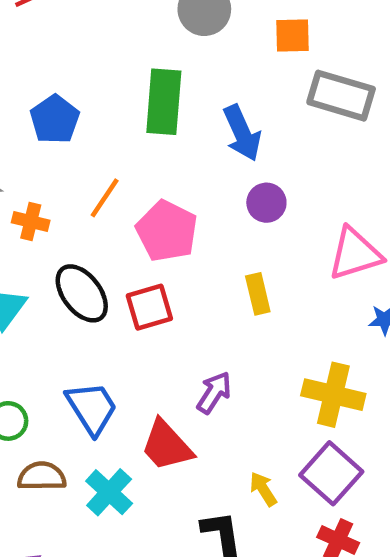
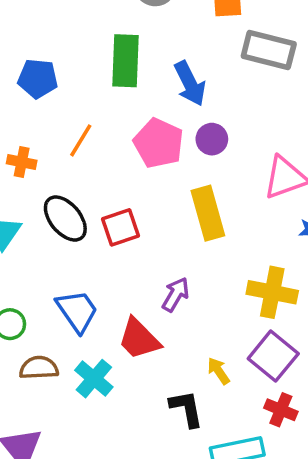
blue pentagon: (55, 119) -> (38, 79), turned -30
pink pentagon: (167, 231) -> (159, 143), moved
yellow rectangle: (258, 294) -> (208, 213), size x1.6

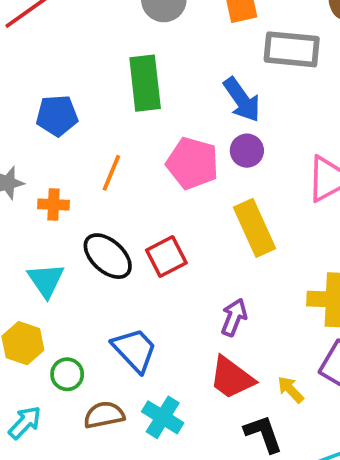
blue arrow: (190, 84) -> (242, 100), moved
red trapezoid: (139, 339) -> (232, 378), moved

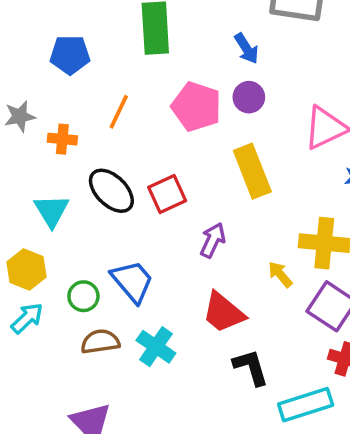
blue arrow: (242, 100) -> (247, 49), size x0.7
purple arrow: (234, 317) -> (213, 240), moved
green circle: (67, 374) -> (83, 296), moved
yellow arrow: (291, 390) -> (280, 274), moved
cyan arrow: (25, 423) -> (27, 318), moved

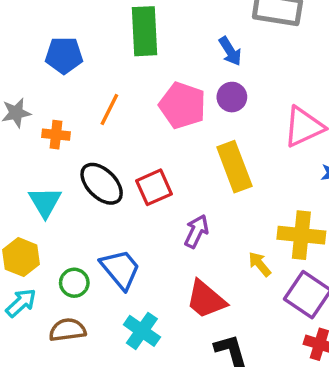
brown semicircle: (100, 342) -> (67, 330), moved

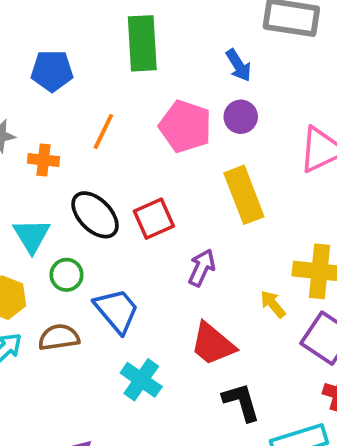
green circle: (74, 283) -> (67, 275), moved
brown semicircle: (67, 330) -> (59, 337), moved

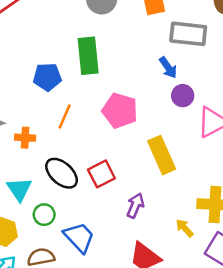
blue arrow: (239, 65) -> (168, 68), moved
blue pentagon: (52, 71) -> (47, 77), moved
purple circle: (241, 117) -> (183, 96), moved

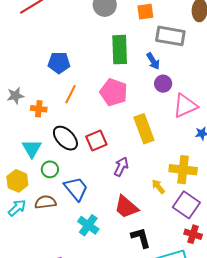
green rectangle: (88, 56) -> (120, 50), moved

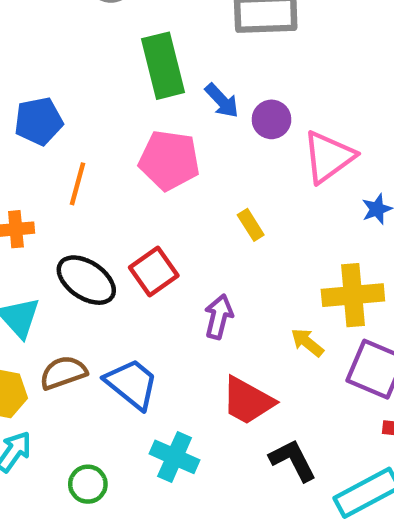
blue arrow: (153, 61) -> (222, 101), moved
yellow rectangle: (144, 129) -> (251, 225), size x0.5
green circle: (50, 169) -> (88, 484), moved
brown semicircle: (45, 202) -> (63, 373), moved

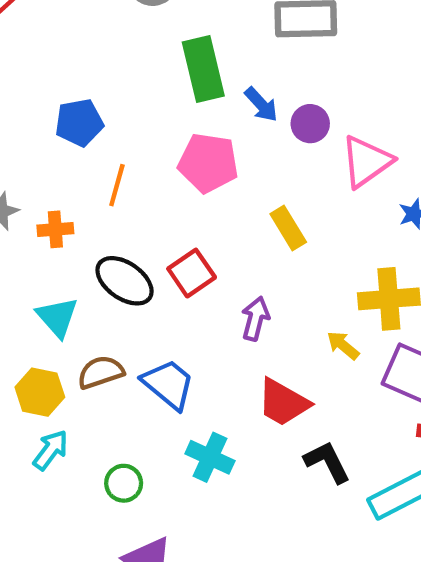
yellow rectangle: (251, 225) -> (288, 228), size x1.4

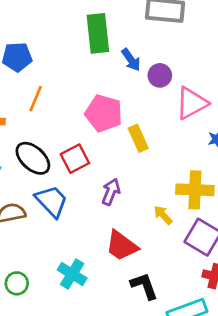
pink pentagon: (208, 163) -> (104, 113), moved
blue trapezoid: (168, 384) -> (51, 201), moved

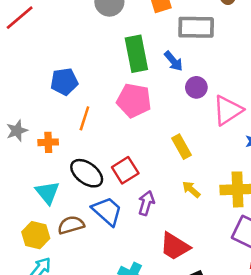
blue arrow: (131, 60) -> (173, 61), moved
pink pentagon: (104, 113) -> (134, 100), moved
purple arrow: (111, 192) -> (146, 203), moved
yellow arrow: (163, 215) -> (191, 189), moved

